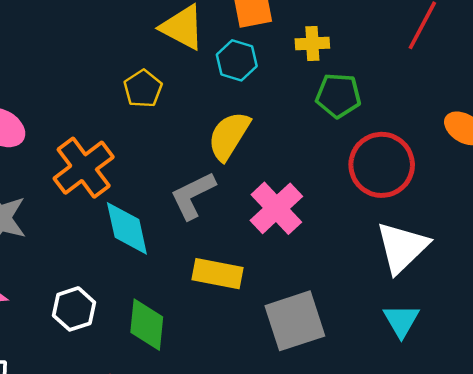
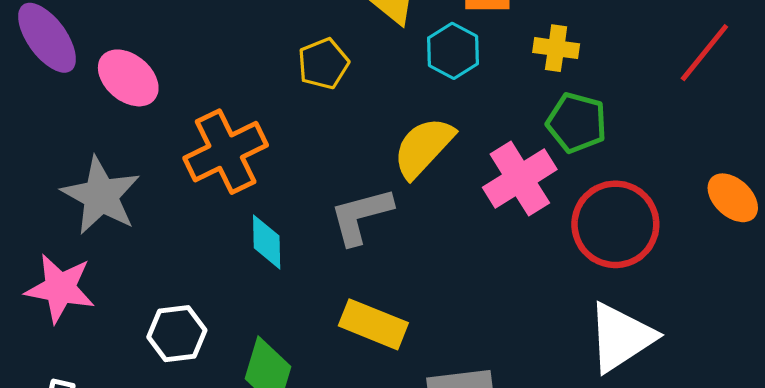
pink cross: (276, 208) -> (520, 178), moved
cyan diamond: (127, 228) -> (267, 242), size x0.7

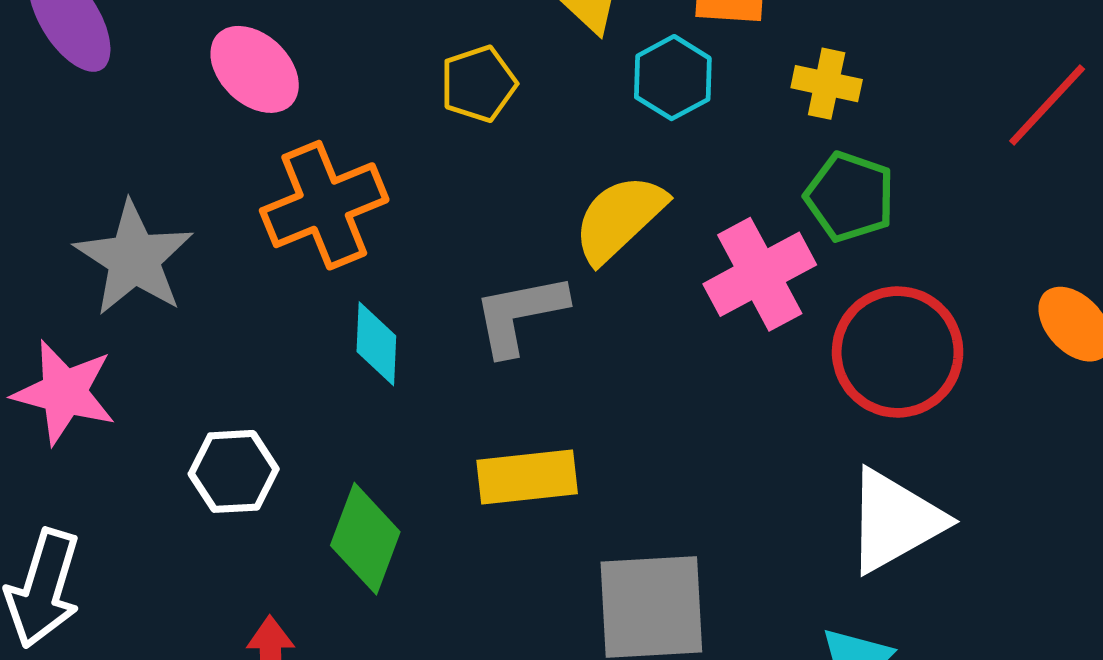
pink ellipse: (128, 78) -> (255, 69), moved
yellow rectangle: (373, 324) -> (527, 477), turned -32

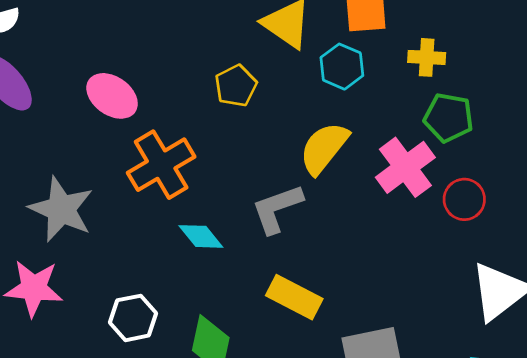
cyan diamond: (376, 344) -> (201, 236), turned -33
red circle: (898, 352) -> (464, 199), moved, size x0.6
yellow rectangle: (527, 477) -> (294, 297), turned 42

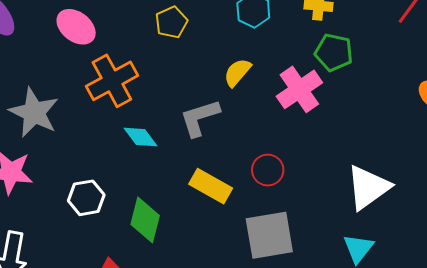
yellow semicircle: (324, 148) -> (237, 72), size x0.7
red circle: (464, 199) -> (268, 170), moved

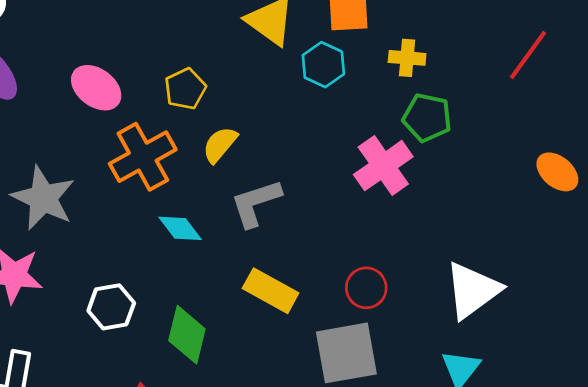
yellow pentagon: (171, 22) -> (185, 89), moved
yellow semicircle: (237, 72) -> (220, 145), moved
red circle: (268, 170) -> (366, 288), moved

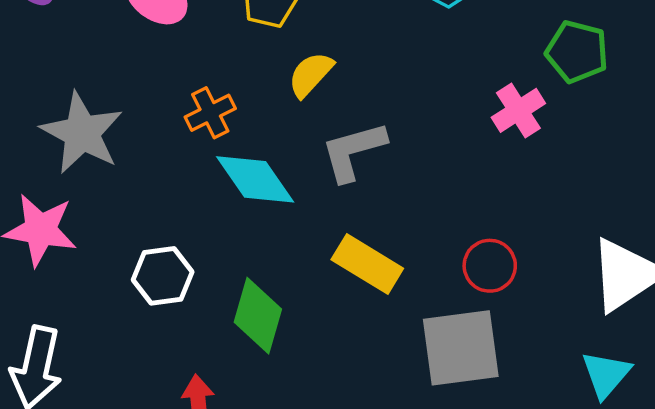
orange cross: (143, 157) -> (210, 113), moved, size x0.6
pink cross: (383, 166) -> (518, 110), size x0.7
cyan diamond: (180, 228) -> (255, 179), size x1.4

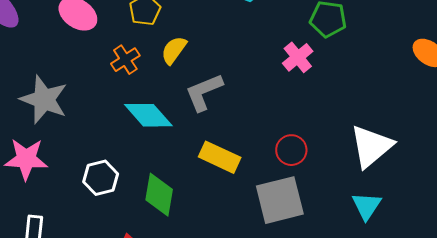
orange cross: (210, 113) -> (125, 60), moved

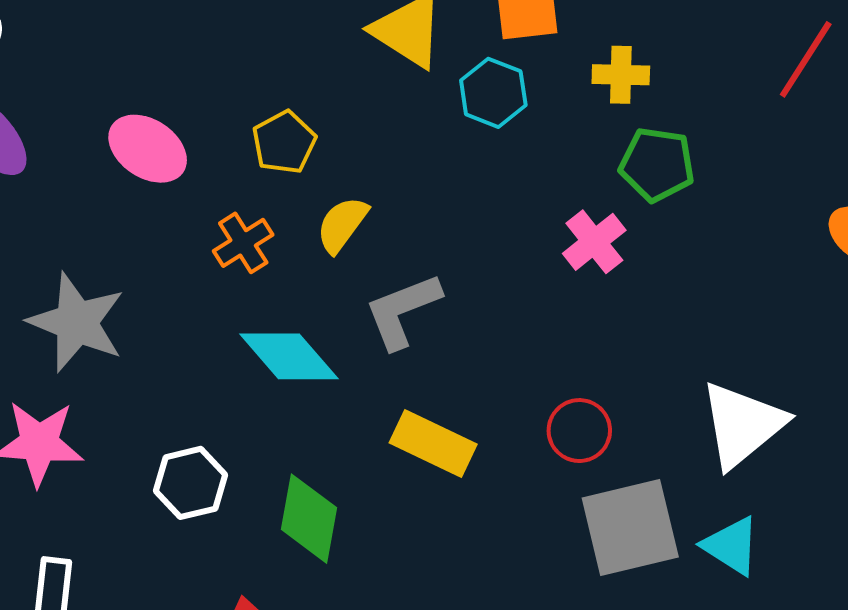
gray square: (280, 200) -> (630, 527), moved
cyan triangle: (367, 206) -> (731, 546), turned -32

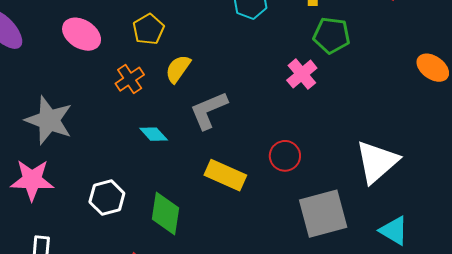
cyan diamond: (289, 356) -> (154, 134), size x0.6
red circle: (579, 431) -> (285, 156), moved
cyan triangle: (731, 546) -> (394, 231), moved

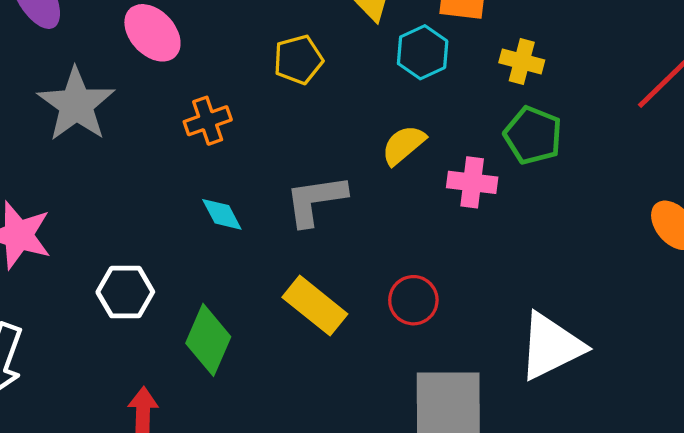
yellow pentagon: (148, 29) -> (298, 60), moved
yellow semicircle: (178, 69) -> (403, 145), moved
pink cross: (302, 74) -> (472, 182), turned 32
gray star: (49, 120) -> (76, 104), moved

